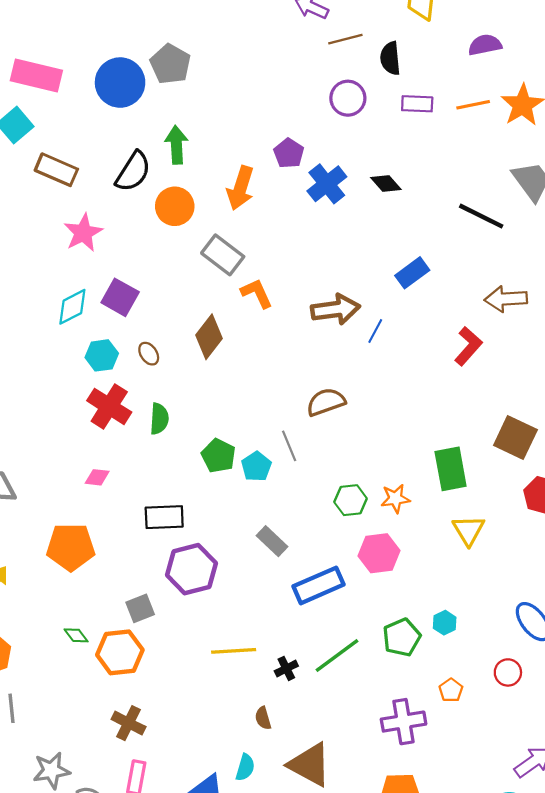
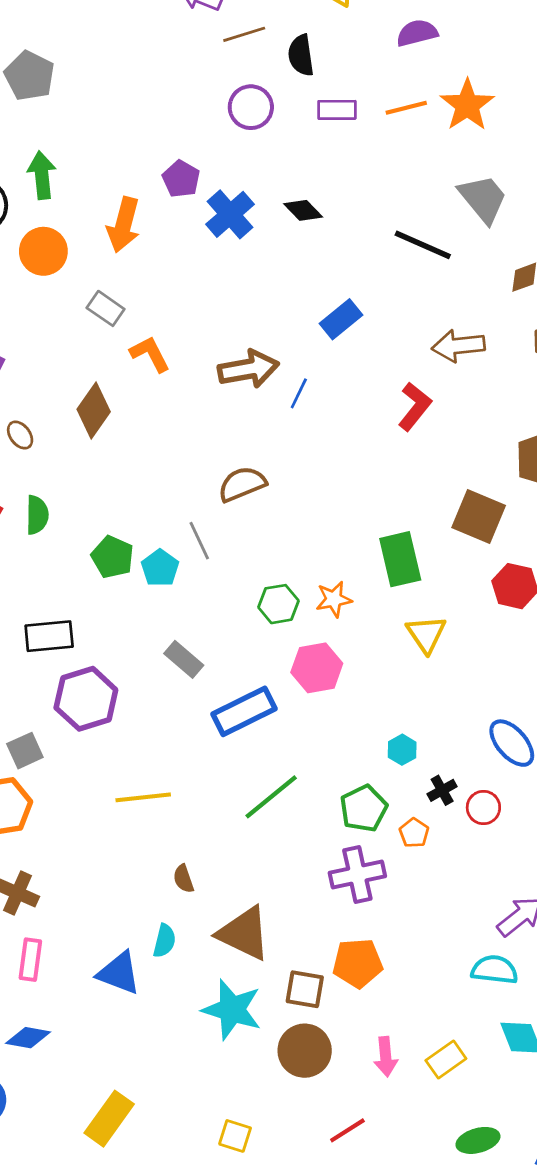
gray rectangle: (223, 255) -> (106, 308), size x0.7
green pentagon: (402, 637) -> (364, 808), moved
black cross: (286, 668) -> (442, 790), moved

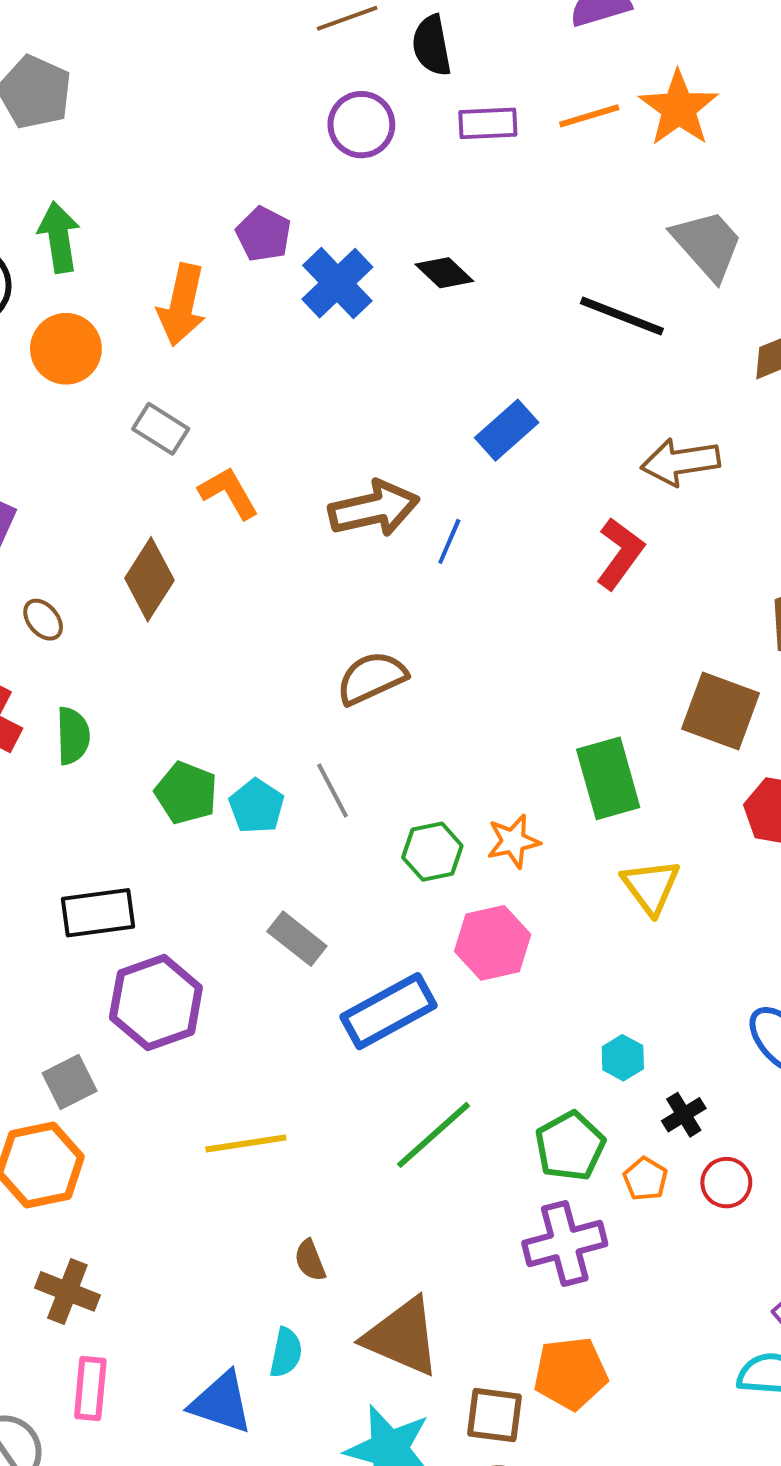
gray line: (199, 541) -> (333, 790), moved
red circle: (483, 807) -> (726, 1183), moved

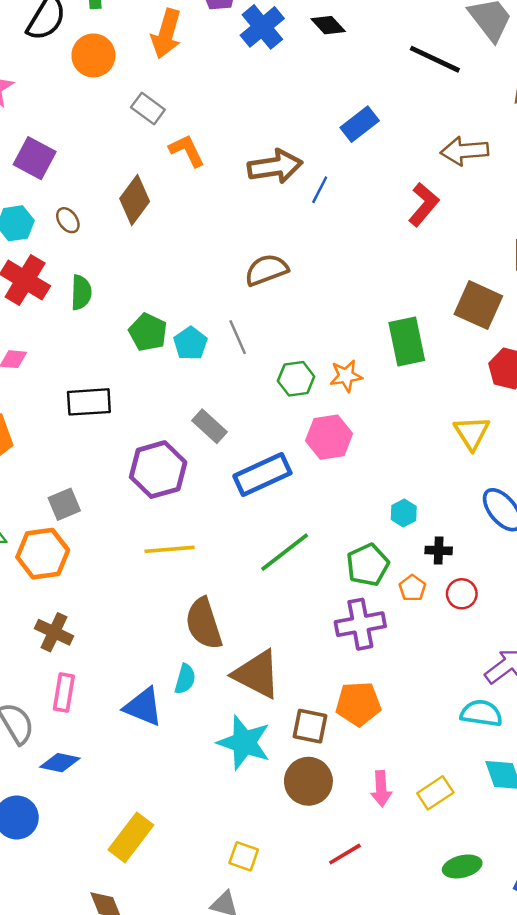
yellow triangle: (651, 887) -> (472, 433), moved
purple hexagon: (156, 1002) -> (158, 470), moved
black cross: (684, 1115) -> (439, 550), turned 30
brown semicircle: (310, 1260) -> (204, 624), size x2.0

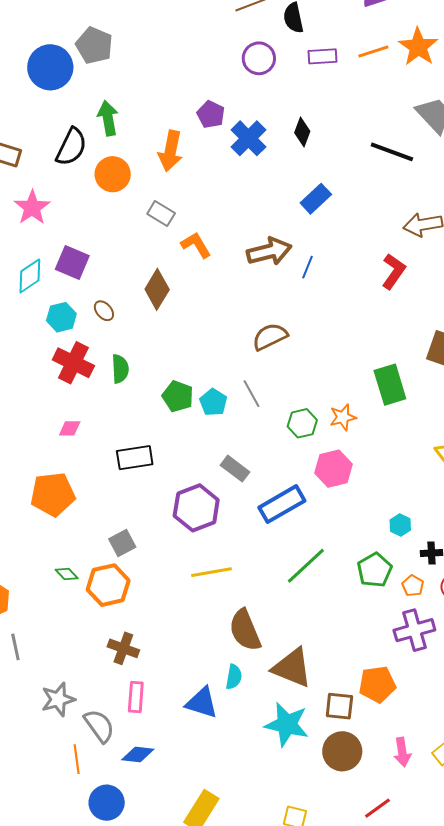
black diamond: (328, 25) -> (302, 132), turned 68
blue rectangle: (360, 124) -> (316, 199), moved
purple cross: (360, 624) -> (414, 630), moved

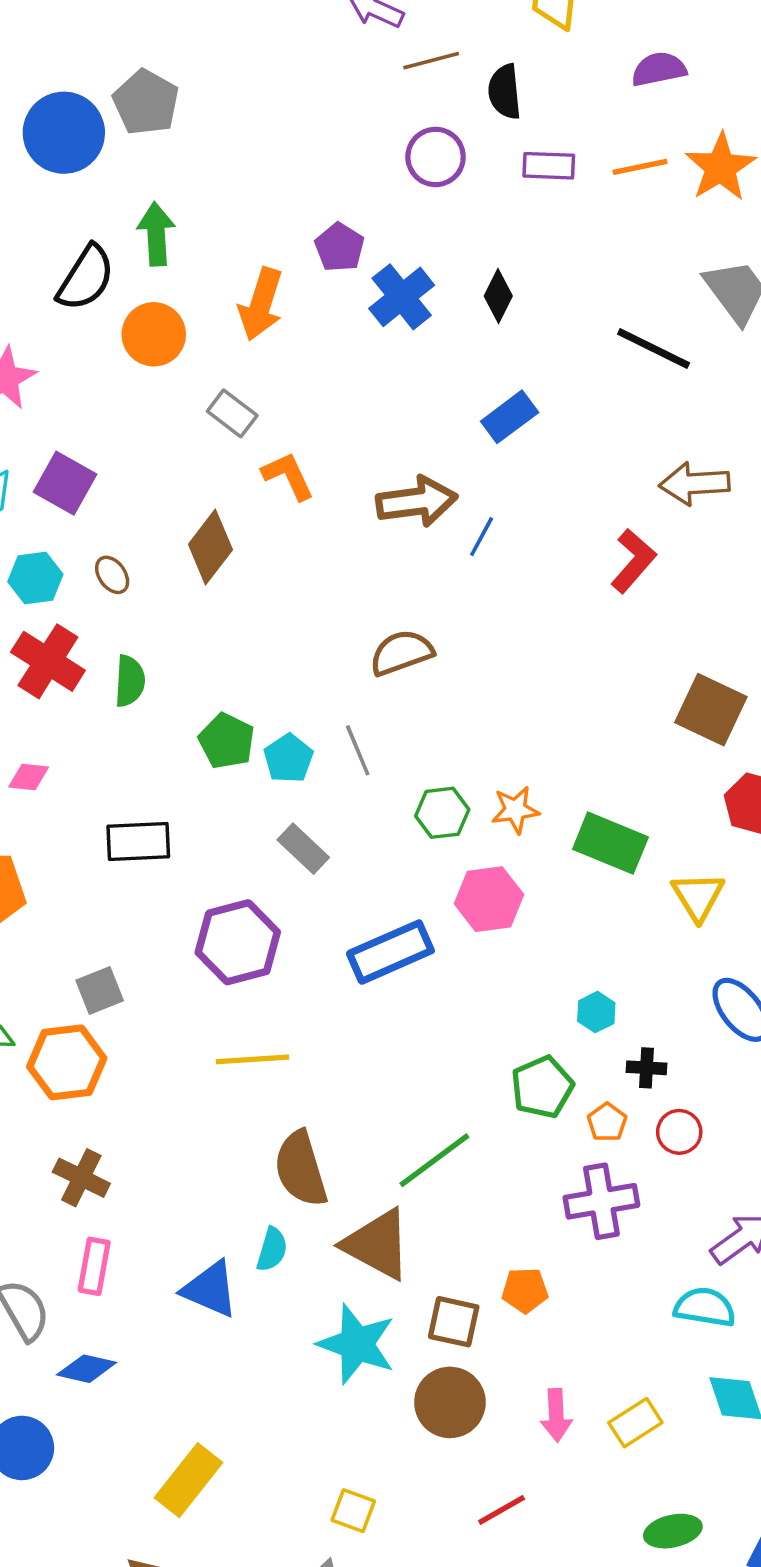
green rectangle: (390, 385) -> (610, 843), moved, turned -57
gray rectangle: (235, 469) -> (303, 849), moved
green line: (306, 566) -> (434, 1160), moved
orange pentagon: (377, 684) -> (525, 1290), size x0.7

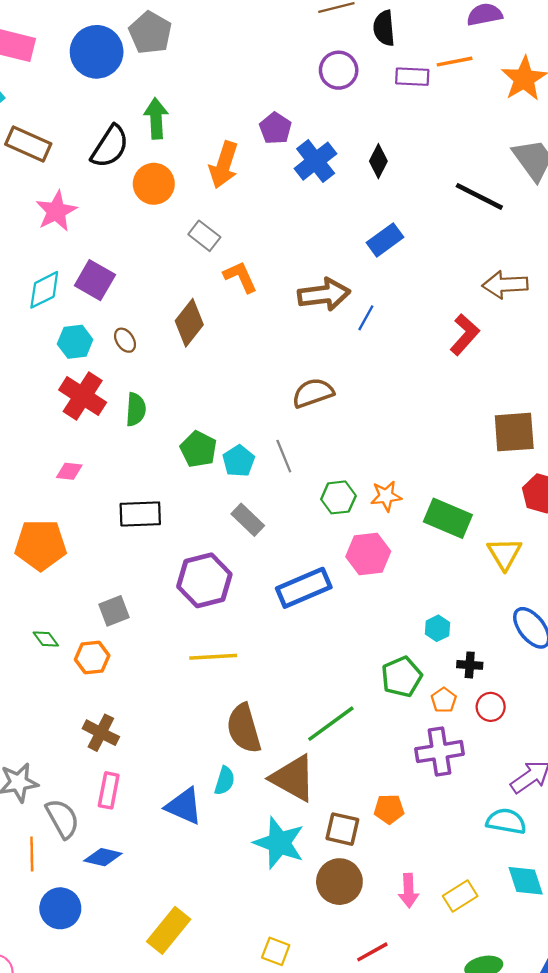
orange line: (640, 167) -> (455, 62), moved
brown square: (711, 710) -> (514, 432), turned -30
orange hexagon: (67, 1062) -> (92, 657), size x0.7

